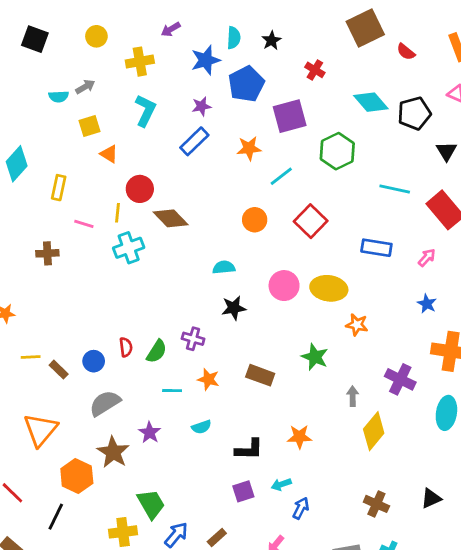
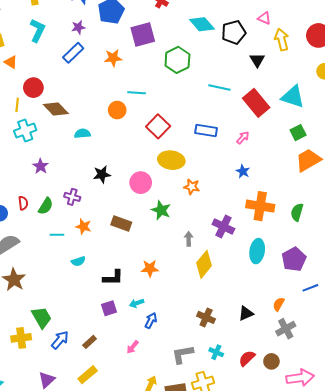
cyan line: (281, 176) -> (137, 93), moved, turned 42
red square: (311, 221) -> (158, 126), moved
cyan semicircle: (224, 267) -> (82, 134), moved
pink circle: (284, 286) -> (141, 183), moved
purple star: (150, 433) -> (41, 166), moved

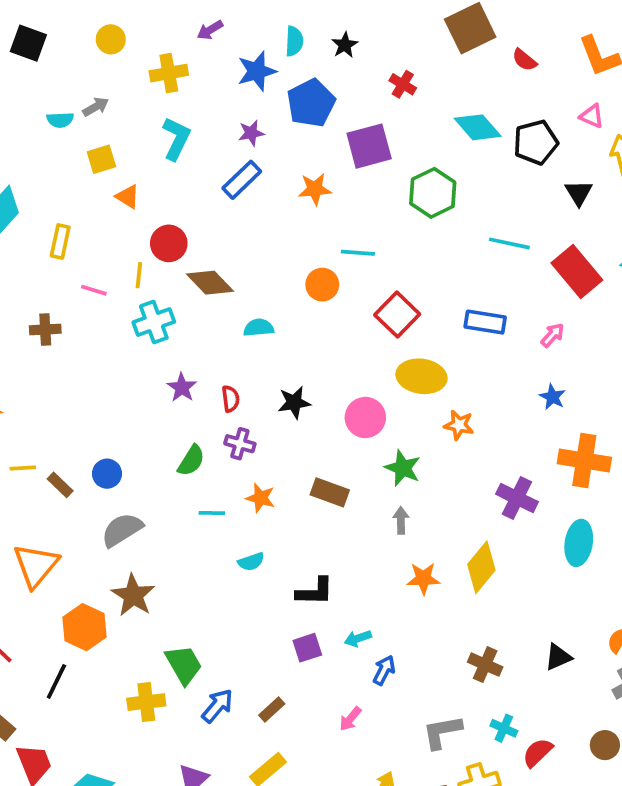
red semicircle: (23, 203) -> (231, 399), moved
gray arrow: (189, 239) -> (401, 520), moved
orange star: (150, 268) -> (423, 578), moved
red semicircle: (247, 358) -> (538, 753), moved

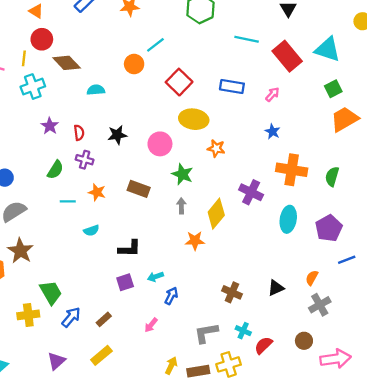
orange triangle: (128, 197) -> (36, 11), moved
cyan line: (358, 253) -> (155, 45), turned -42
yellow diamond: (481, 567) -> (216, 214), moved

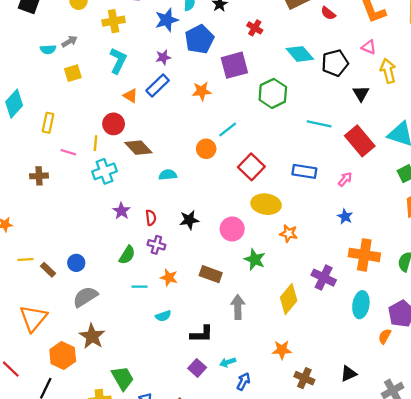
orange triangle: (36, 11) -> (130, 96), moved
gray arrow: (181, 206) -> (238, 307), moved, size x1.5
orange star: (195, 241) -> (282, 350), moved
orange semicircle: (312, 278) -> (385, 336), moved
purple square: (125, 282) -> (197, 368), turned -30

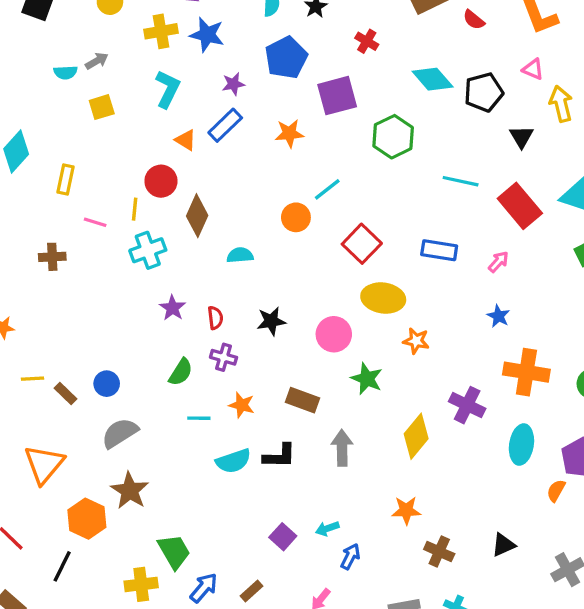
blue star: (167, 20) -> (207, 35), moved, turned 30
brown diamond: (138, 148) -> (197, 216), turned 68
cyan semicircle: (163, 316) -> (233, 461), size x1.5
black L-shape: (202, 334) -> (279, 456), moved

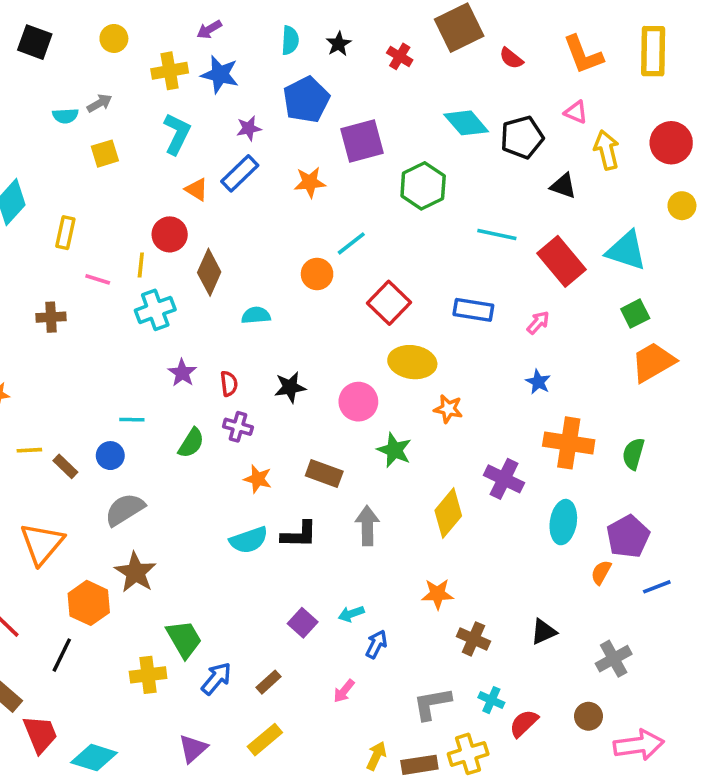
red cross: (367, 41) -> (400, 56), moved
black triangle: (521, 137) -> (563, 186), turned -40
cyan line: (199, 418) -> (132, 420), moved

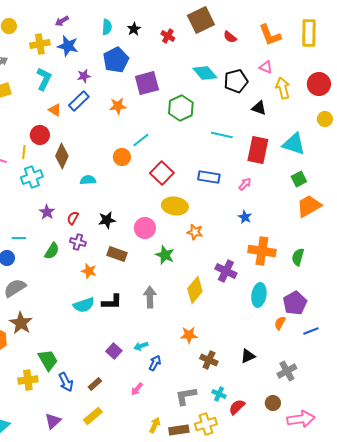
red rectangle: (562, 261) -> (258, 150), turned 52
red semicircle: (229, 384) -> (73, 218), turned -144
brown rectangle: (324, 474) -> (117, 254), moved
blue arrow: (216, 678) -> (66, 382), turned 114

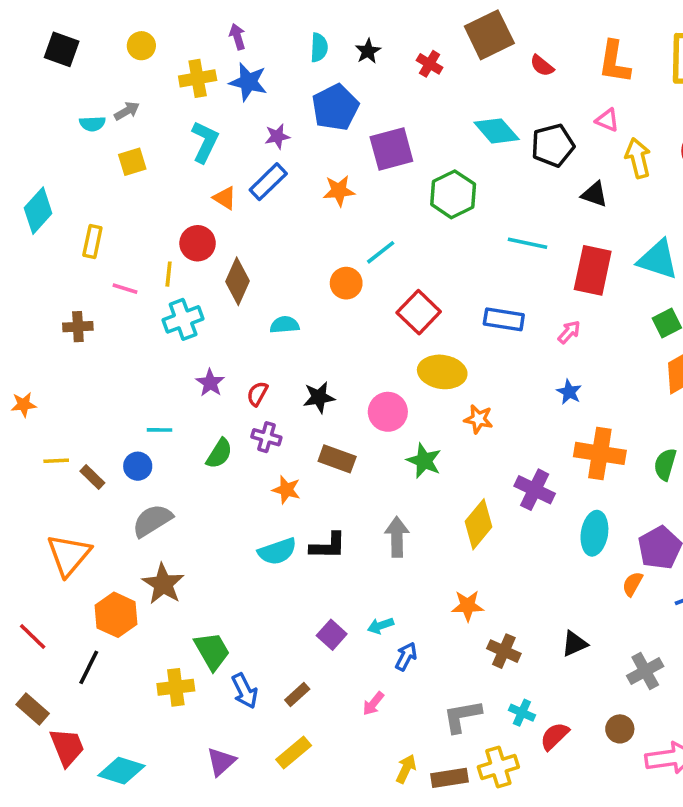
purple arrow: (62, 21) -> (237, 37), turned 104
orange L-shape: (270, 35) -> (614, 62), turned 30

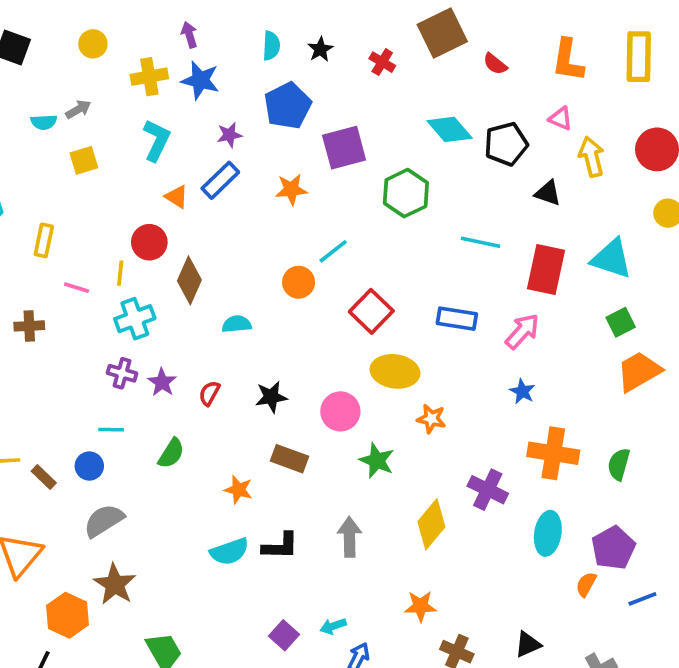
pink arrow: (569, 332) -> (522, 331), size x1.5
purple cross: (266, 437) -> (122, 373), moved

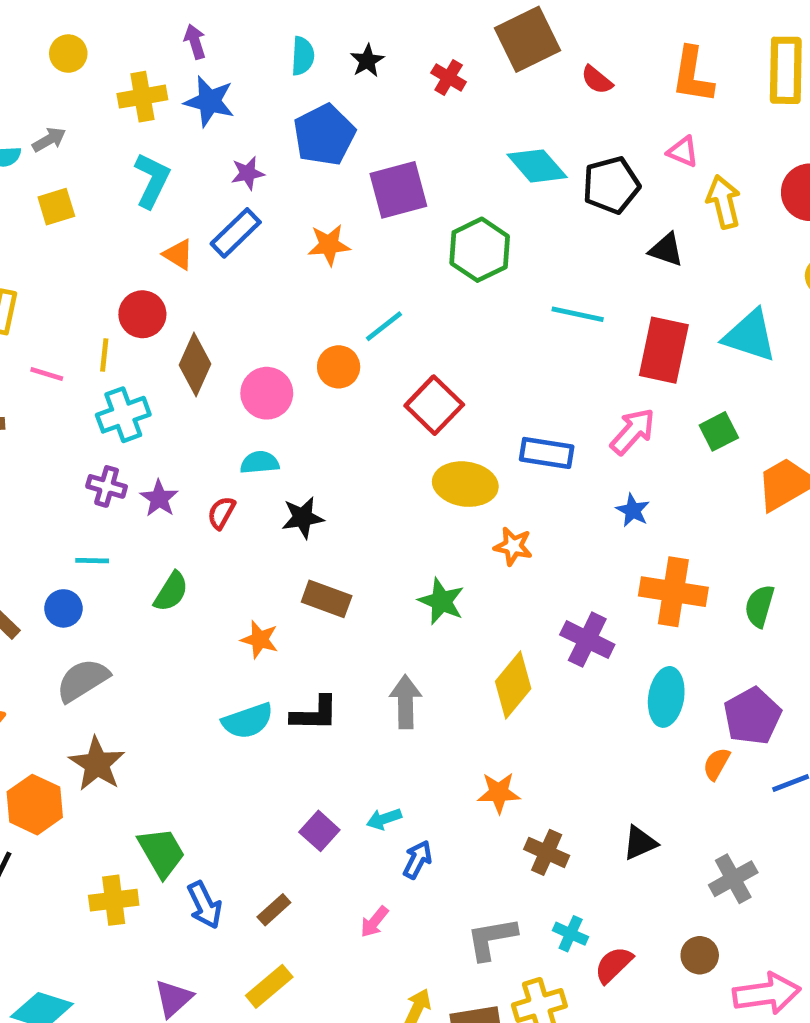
blue rectangle: (457, 319) -> (547, 453), moved
green square: (621, 322) -> (719, 431), moved
cyan semicircle: (237, 324) -> (260, 463), moved
pink circle: (340, 411) -> (267, 393), moved

